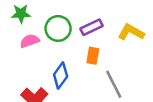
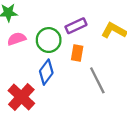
green circle: (58, 28) -> (49, 40), moved

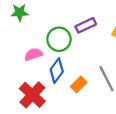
pink semicircle: (17, 39) -> (33, 54), moved
orange rectangle: (77, 53) -> (79, 85), moved, turned 35

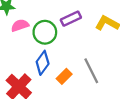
pink semicircle: (33, 54) -> (20, 25), moved

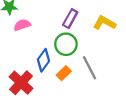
purple rectangle: (71, 19) -> (70, 19), turned -36
green circle: (45, 32) -> (66, 44), moved

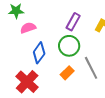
blue diamond: (43, 60) -> (39, 53), moved

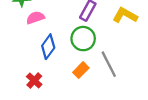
red cross: (27, 82) -> (34, 80), size x0.6

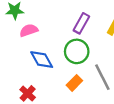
blue diamond: (48, 47) -> (42, 60), turned -65

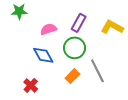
pink semicircle: (29, 30) -> (48, 29), moved

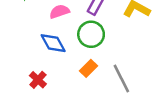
gray line: (97, 71) -> (121, 79), moved

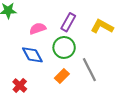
gray line: (121, 79) -> (89, 70), moved

